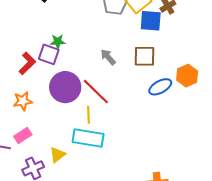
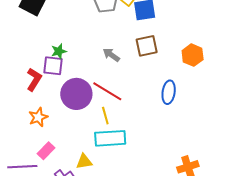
blue ellipse: (160, 87) -> (169, 92), moved, turned -40
yellow triangle: (57, 155) -> (84, 162), turned 42

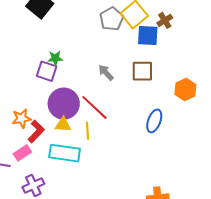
red L-shape: (34, 79) -> (36, 131), moved
cyan rectangle: (110, 138) -> (65, 153), moved
yellow triangle: (84, 162) -> (63, 125), moved

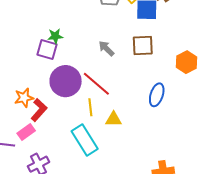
yellow triangle: (63, 125) -> (113, 119), moved
cyan rectangle: (65, 153) -> (85, 140), moved, turned 52

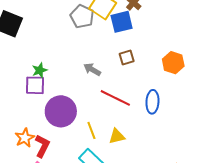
brown square: (143, 45) -> (127, 57), size x0.7
red line: (96, 84) -> (115, 98), moved

